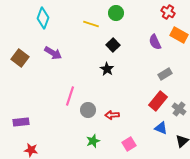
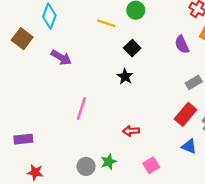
brown square: (20, 58) -> (22, 39), moved
gray circle: (88, 110) -> (86, 166), moved

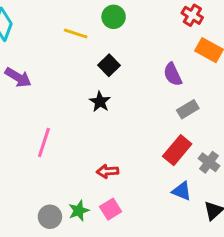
purple semicircle: (182, 45) -> (173, 74), moved
pink square: (151, 165) -> (111, 209), moved

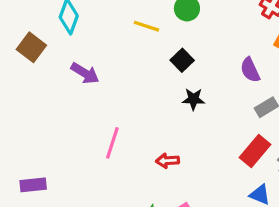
black star: (100, 102) -> (193, 99), moved, turned -30
red arrow: (108, 171) -> (168, 161), moved

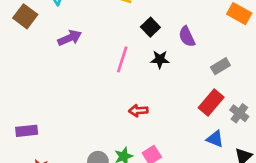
purple semicircle: (250, 70) -> (187, 37), moved
purple arrow: (85, 73) -> (70, 38), turned -55
pink line: (112, 143) -> (122, 59), moved

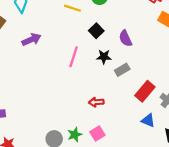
gray rectangle: (220, 66) -> (122, 70), moved
red arrow: (138, 111) -> (96, 102), moved

